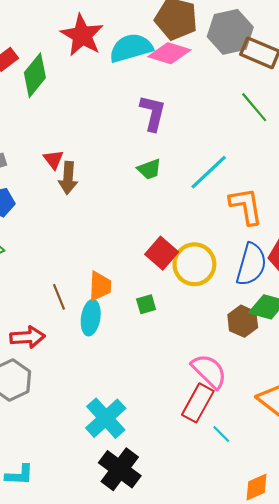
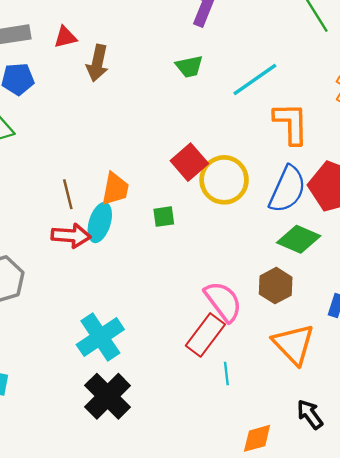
red triangle: (53, 160) -> (65, 37), moved, turned 45
brown hexagon: (243, 321) -> (276, 286), moved
red arrow: (28, 337) -> (71, 236), moved
cyan line: (221, 434) -> (226, 373), turned 30

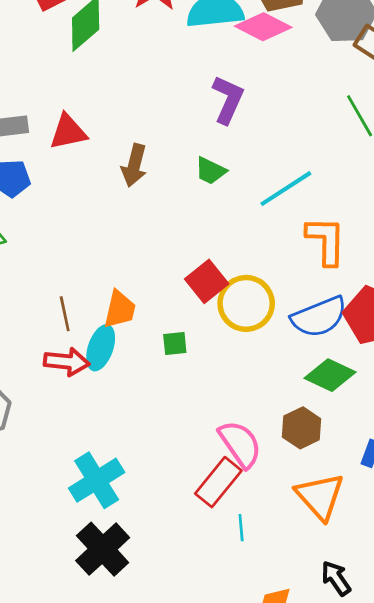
red triangle: (65, 37) -> (68, 132), size x1.4
brown arrow: (97, 63) -> (134, 165), moved
green trapezoid: (189, 67) -> (210, 171), turned 36
blue semicircle: (287, 189) -> (319, 317), turned 42

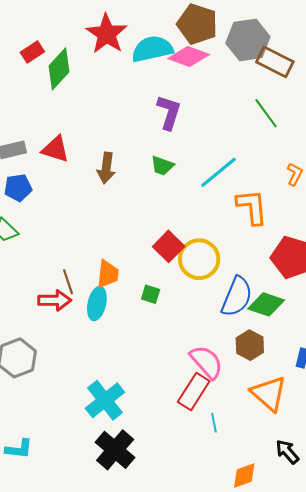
red triangle: (68, 132) -> (55, 149), turned 36
blue semicircle: (319, 317) -> (237, 297), moved, turned -39
green square: (175, 343) -> (151, 294), turned 30
red arrow: (67, 362) -> (55, 300), moved

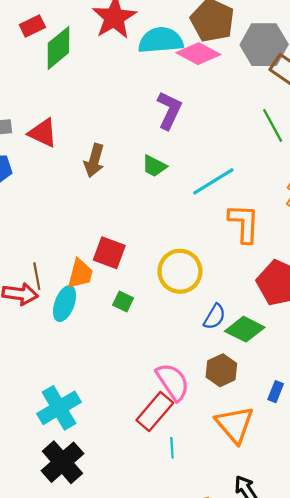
red square: (169, 246) -> (109, 253), moved, turned -32
blue semicircle: (237, 297) -> (215, 317), size x0.6

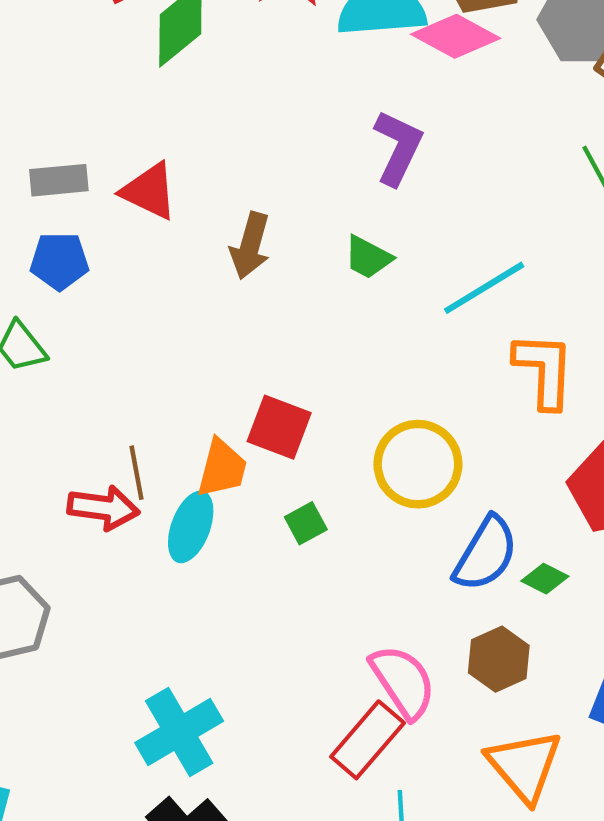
green square: (123, 302) -> (306, 523), turned 36
blue semicircle: (215, 317) -> (486, 554), size x1.5
green diamond: (245, 329) -> (545, 579), size x0.6

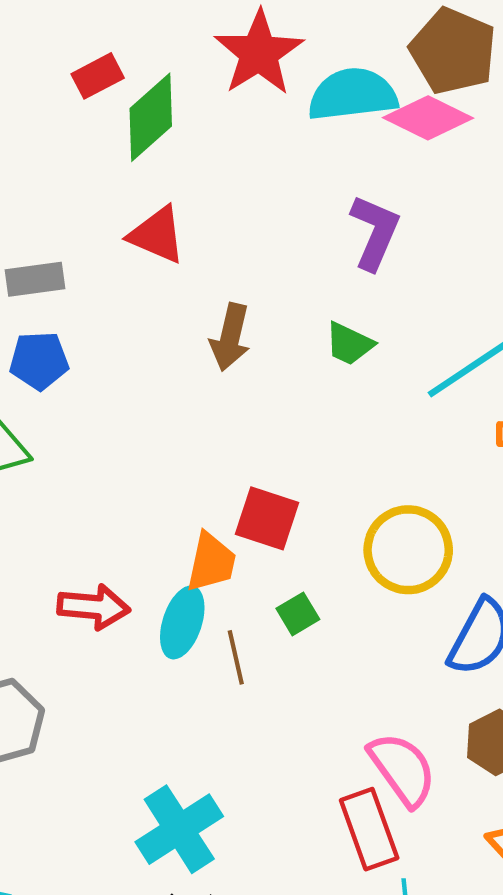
red triangle: (149, 191) -> (157, 235), moved
brown line: (136, 473) -> (236, 657), moved
red rectangle: (368, 740) -> (369, 829), turned -58

